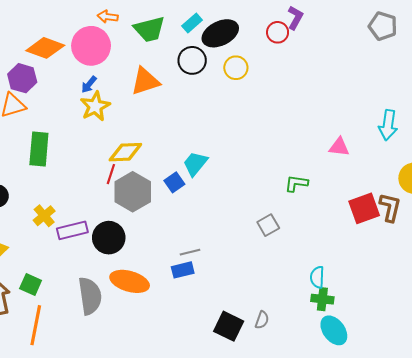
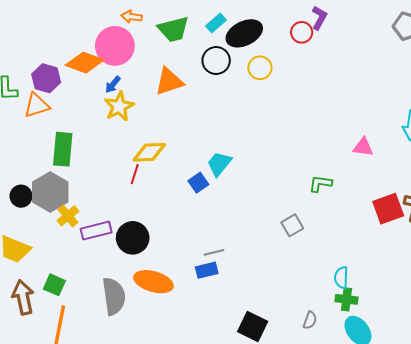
orange diamond: (45, 48) -> (85, 63), moved
gray hexagon: (133, 192) -> (50, 192), moved
gray semicircle: (262, 320) -> (310, 320), moved

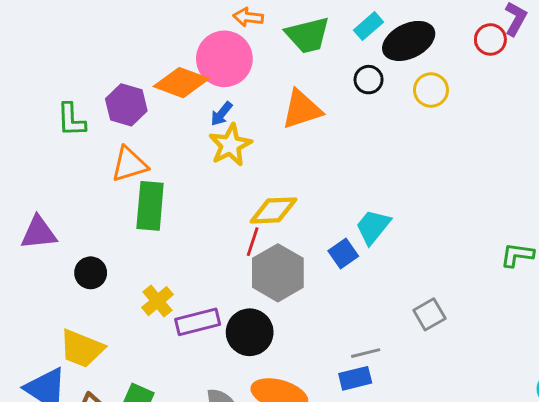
black circle: (216, 61) -> (369, 80), size x0.7
orange triangle: (37, 105) -> (129, 164), moved
gray hexagon: (50, 192) -> (278, 273), moved
gray square: (292, 225) -> (429, 314), moved

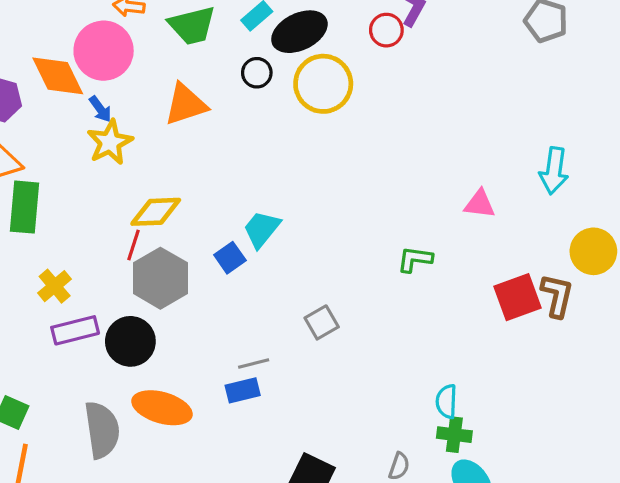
orange diamond: (181, 83) -> (58, 76), turned 44
yellow circle: (431, 90) -> (323, 84), size x1.6
blue arrow: (221, 114) -> (100, 109), turned -75
yellow cross: (157, 301) -> (55, 286), moved

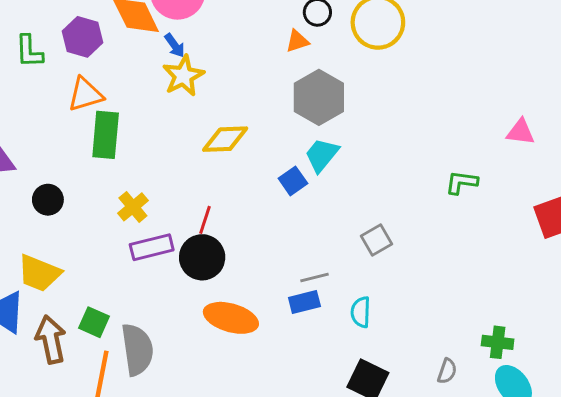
orange triangle: (186, 104) -> (297, 41), moved, size x0.6
red line: (134, 245) -> (205, 220), moved
gray hexagon: (160, 278) -> (319, 97), moved
cyan semicircle: (446, 401) -> (361, 312), moved
gray semicircle: (102, 430) -> (137, 350), moved

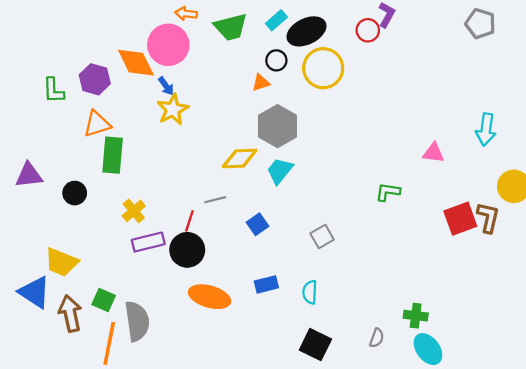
yellow diamond: (225, 139) -> (240, 158), moved
blue square: (293, 181) -> (257, 224), moved
black circle: (48, 200) -> (75, 193), moved
gray line: (315, 278) -> (215, 200), moved

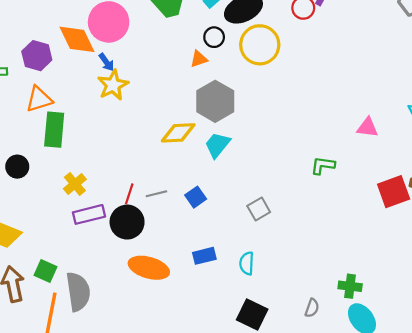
gray line: (215, 200) -> (156, 194), moved

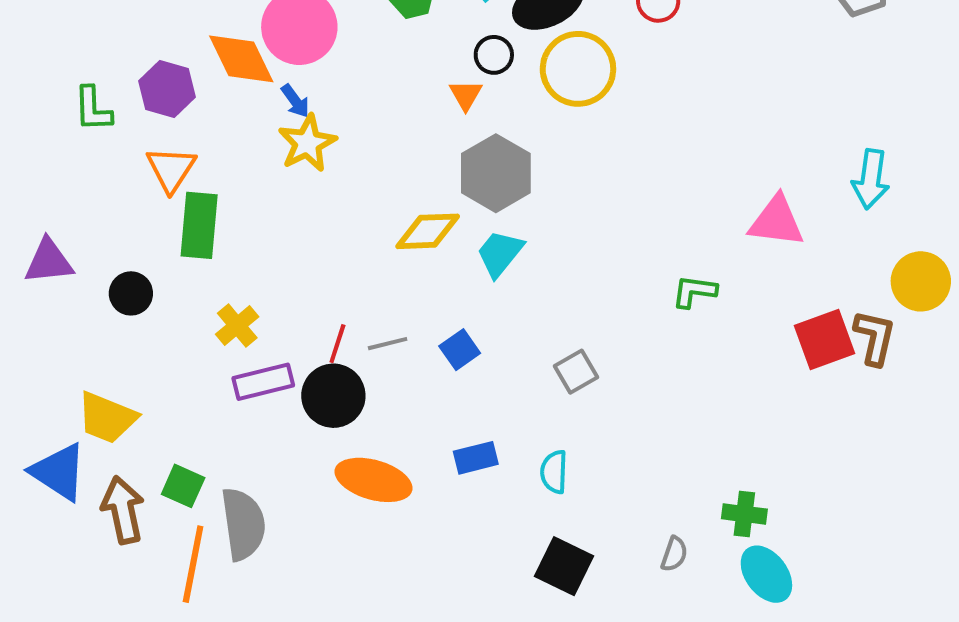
orange triangle: (199, 59) -> (466, 95), turned -42
orange triangle: (39, 99) -> (171, 169), turned -40
pink triangle: (367, 127) -> (776, 221), size x1.4

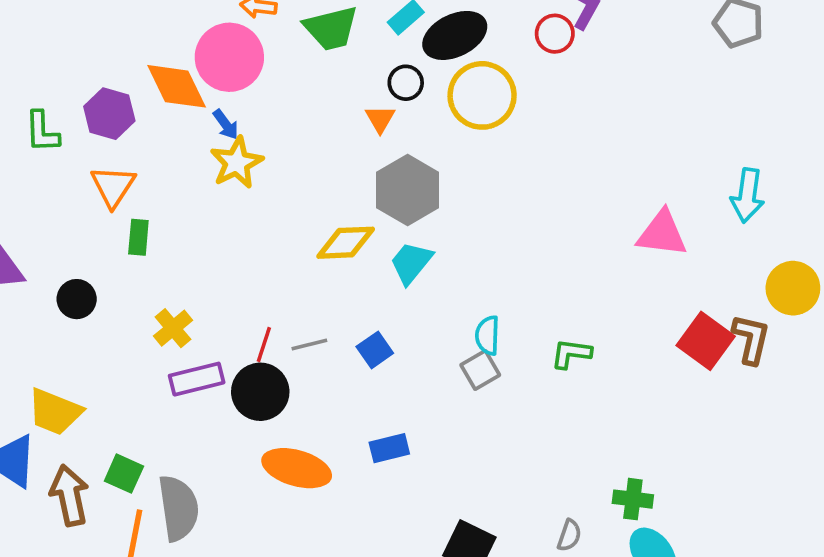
green rectangle: (199, 225) -> (138, 237), size x0.6
green L-shape: (694, 291) -> (571, 354), moved
red square: (825, 340) -> (706, 341), turned -34
cyan semicircle: (554, 472) -> (488, 335), moved

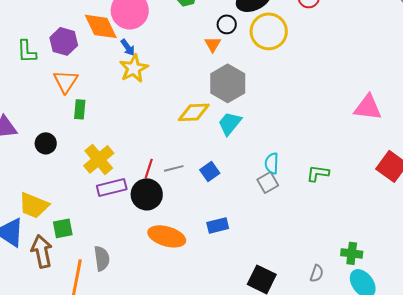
yellow cross: (173, 328) -> (99, 159), size x1.4
green square: (124, 474) -> (63, 228), moved, turned -35
gray semicircle: (178, 508) -> (102, 258), size x0.7

